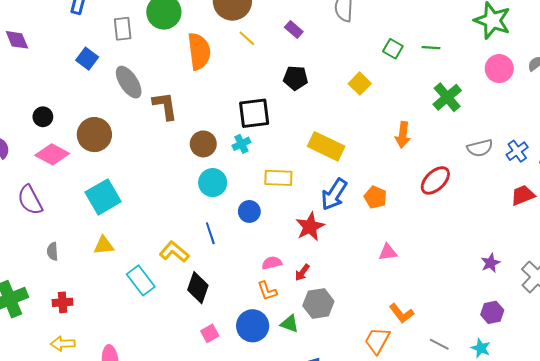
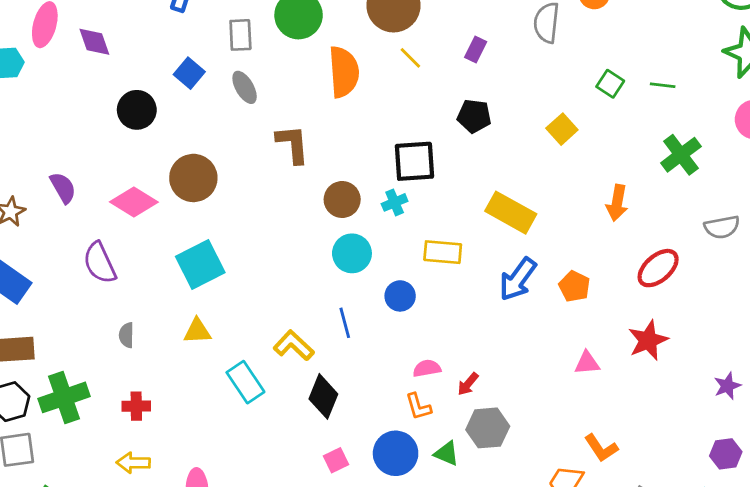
purple rectangle: (294, 30) -> (476, 50), turned 72
gray ellipse: (129, 82) -> (245, 87), moved, size x0.7
black circle: (43, 117) -> (137, 110), moved, size x1.4
red star: (310, 227) -> (648, 340), moved

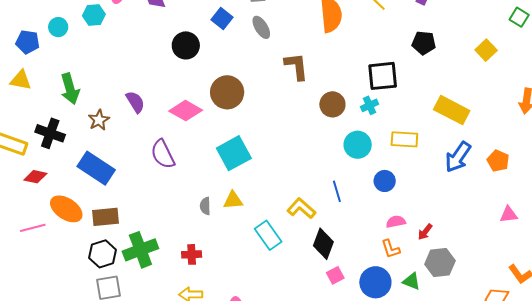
cyan circle: (352, 253) -> (358, 145), moved
blue circle: (400, 296) -> (385, 181), moved
gray semicircle: (126, 335) -> (205, 206), moved
pink square: (336, 460) -> (335, 275), moved

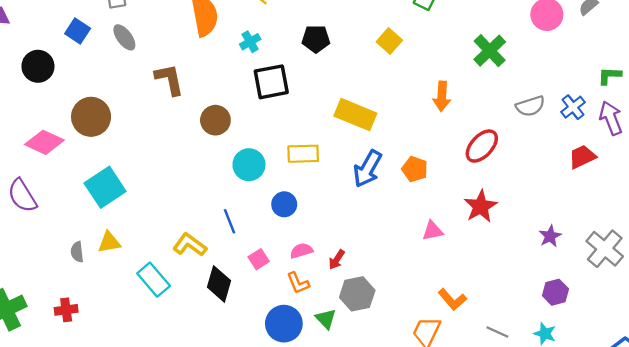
cyan cross: (370, 105) -> (250, 42), moved
pink square: (335, 275) -> (259, 259), moved
green triangle: (411, 281) -> (326, 319), turned 30

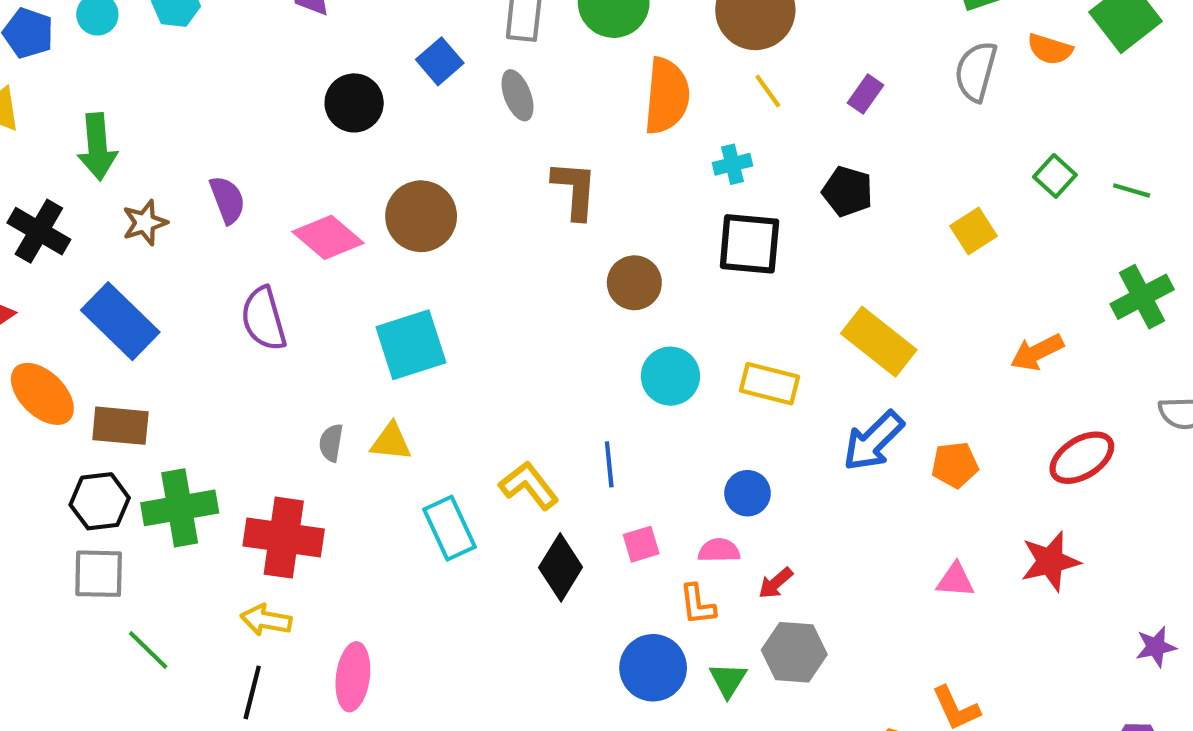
orange arrow: (442, 96) -> (1037, 352), turned 44
orange pentagon: (415, 169) -> (955, 465), turned 30
blue circle: (284, 204) -> (748, 493), moved
red cross: (66, 310) -> (284, 538), size x1.8

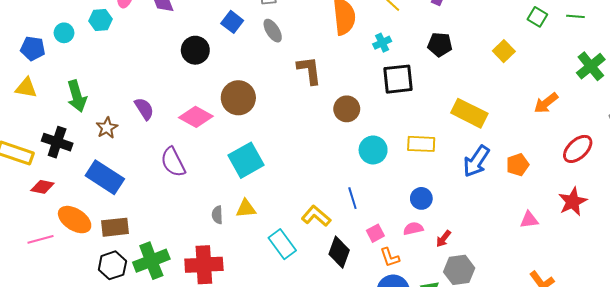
orange L-shape: (697, 605) -> (390, 257), moved

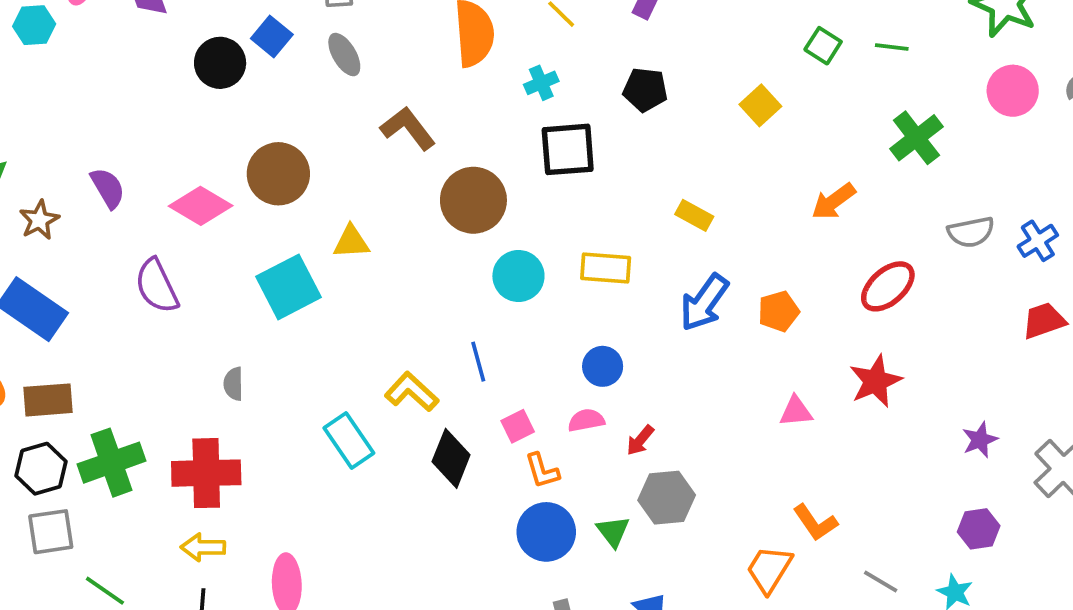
black circle: (195, 50) -> (220, 63), moved
brown L-shape: (309, 70) -> (408, 128), turned -32
brown circle: (347, 109) -> (473, 200), size x1.4
yellow rectangle: (469, 113) -> (694, 215), size x0.6
yellow triangle: (246, 209) -> (351, 242), moved

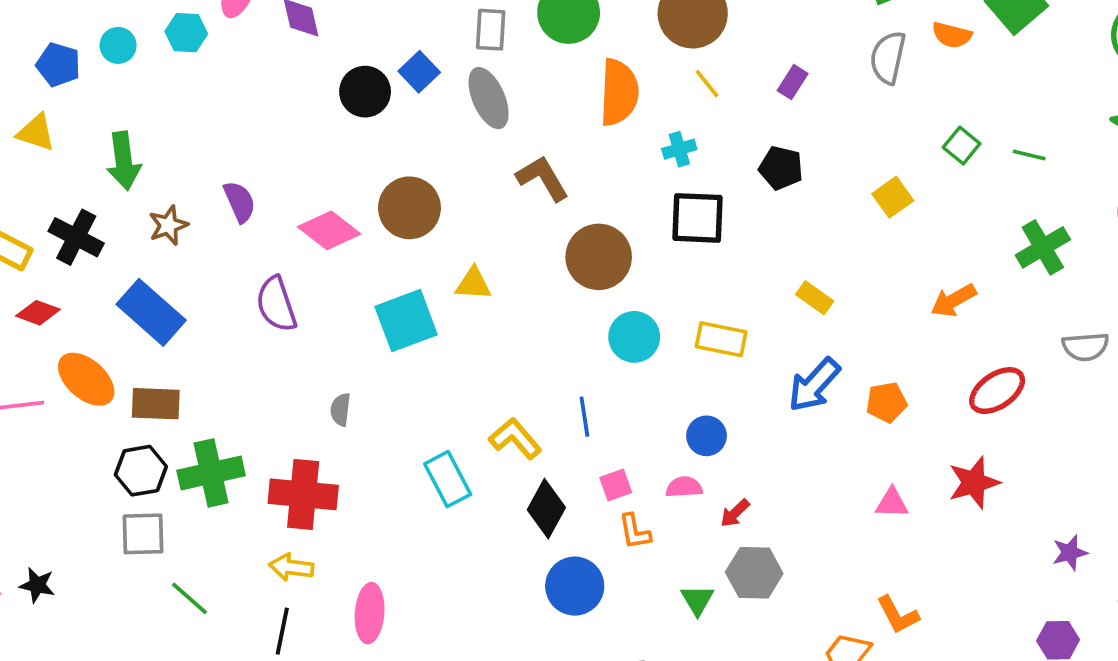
gray ellipse: (344, 55) -> (489, 98), size x1.4
blue circle: (546, 532) -> (575, 586), moved

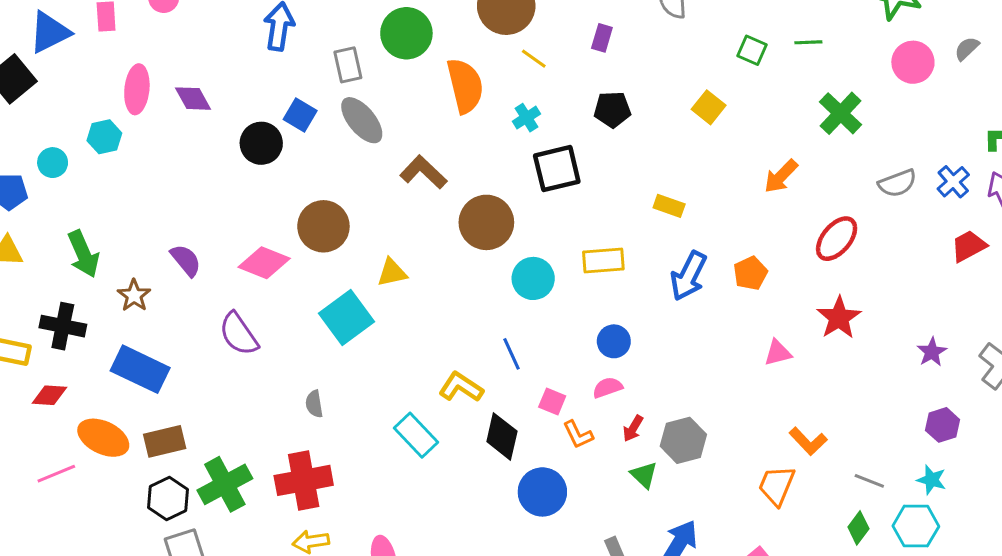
pink square: (616, 485) -> (552, 401), turned -32
red arrow: (735, 513) -> (633, 428), moved

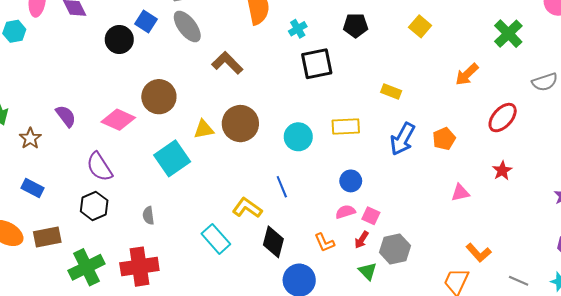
brown circle: (486, 222) -> (240, 124), moved
red star: (839, 318) -> (502, 171), size x0.7
blue rectangle: (140, 369) -> (33, 188), size x0.6
pink square: (552, 401) -> (371, 216), moved
black hexagon: (168, 499) -> (94, 206), moved

